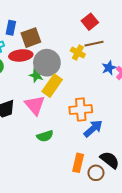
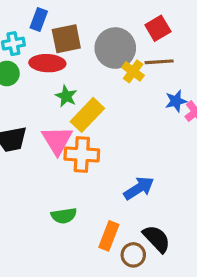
gray circle: (47, 63) -> (115, 48), moved
orange cross: (81, 110) -> (82, 155), moved
green semicircle: (45, 136) -> (64, 216), moved

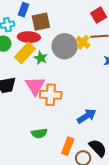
gray circle: (115, 48) -> (65, 46), moved
yellow rectangle: (87, 115) -> (25, 53), moved

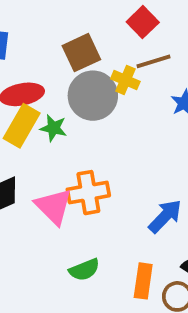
brown square: (41, 22) -> (81, 53), moved
pink triangle: (35, 86) -> (54, 206), moved

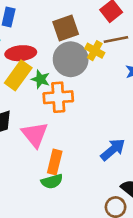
orange cross: (88, 193) -> (58, 97), moved
orange rectangle: (143, 281) -> (55, 162), moved

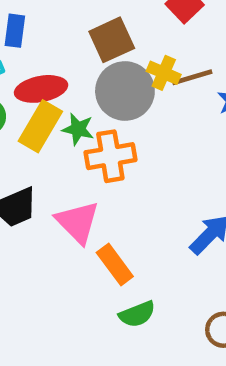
brown line: (116, 40) -> (192, 77), moved
orange rectangle: (55, 162) -> (115, 265), turned -45
green semicircle: (52, 181) -> (137, 314), moved

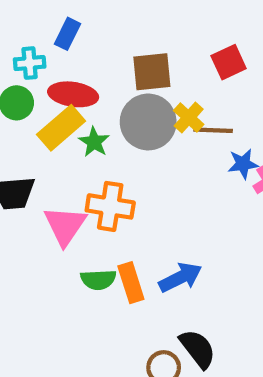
orange cross: (110, 156) -> (110, 206), moved
orange rectangle: (115, 265) -> (131, 283), moved
green semicircle: (137, 314) -> (98, 280), moved

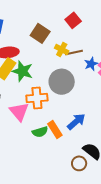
brown square: (152, 72) -> (40, 33), turned -36
gray circle: (148, 122) -> (62, 82), moved
green star: (94, 142) -> (22, 71), size x1.5

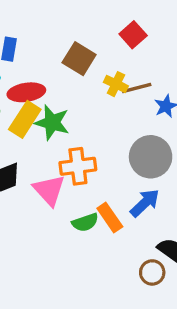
gray circle: (62, 82) -> (151, 157), moved

